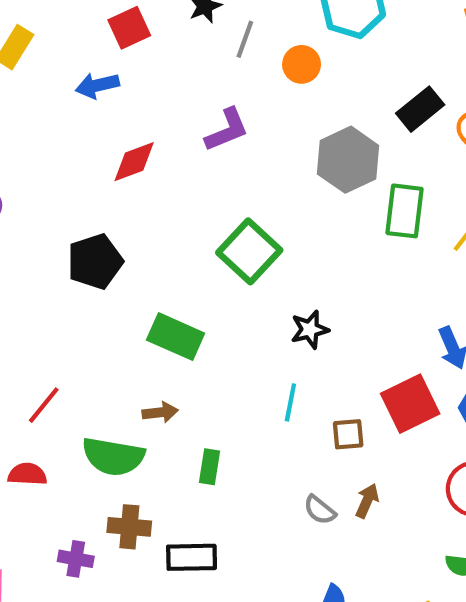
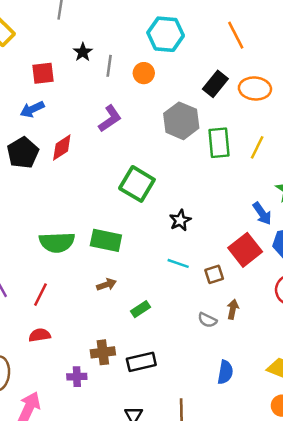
red square: (129, 28) -> (43, 73), turned 30
black pentagon: (95, 262) -> (23, 153), moved
cyan line: (290, 402) -> (178, 263), turned -70
green semicircle: (113, 456) -> (57, 242), moved
green rectangle: (210, 467) -> (141, 309), turned 60

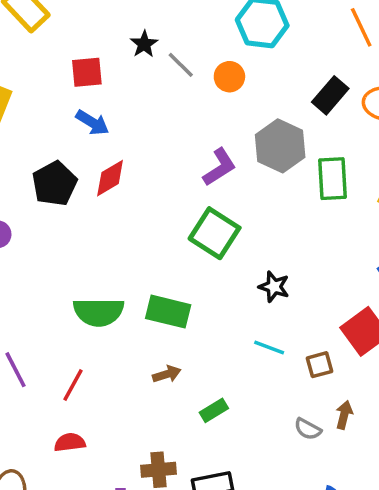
gray line: (109, 66) -> (181, 65), turned -55
blue arrow: (32, 109) -> (92, 123), moved, turned -125
purple L-shape: (110, 119) -> (219, 167), moved
black star: (180, 220) -> (274, 287), turned -30

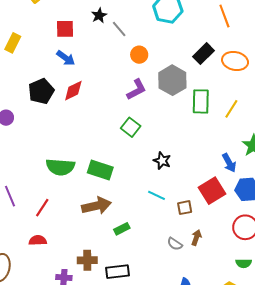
orange circle: (229, 77) -> (139, 55), moved
green square: (215, 233) -> (131, 127), size x0.7
brown arrow: (167, 374) -> (96, 206), size x1.8

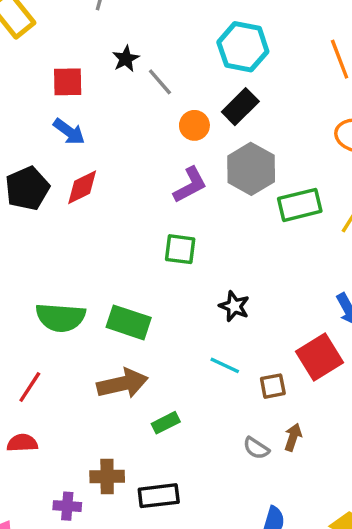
black rectangle: (203, 54) -> (240, 107), moved
green rectangle: (201, 101) -> (300, 205), turned 75
green square: (131, 127) -> (180, 249), turned -30

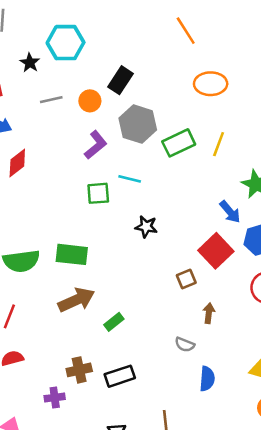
cyan hexagon: (243, 47) -> (66, 43), moved
gray line: (160, 82) -> (51, 100), moved, turned -50
cyan line: (225, 365) -> (130, 179), moved
gray semicircle: (256, 448) -> (185, 345), moved

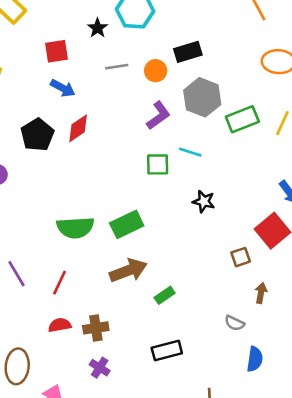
black rectangle: (120, 80) -> (188, 52), turned 36
green rectangle: (72, 254) -> (127, 224), turned -36
brown cross: (79, 370) -> (96, 328), moved
purple cross: (55, 398) -> (100, 368), turned 36

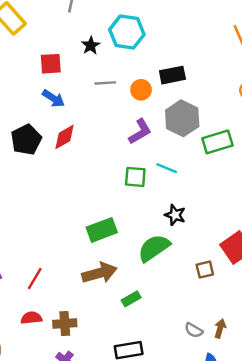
green semicircle: (75, 228) -> (154, 248), moved, turned 144
brown arrow: (261, 293) -> (220, 329), moved

